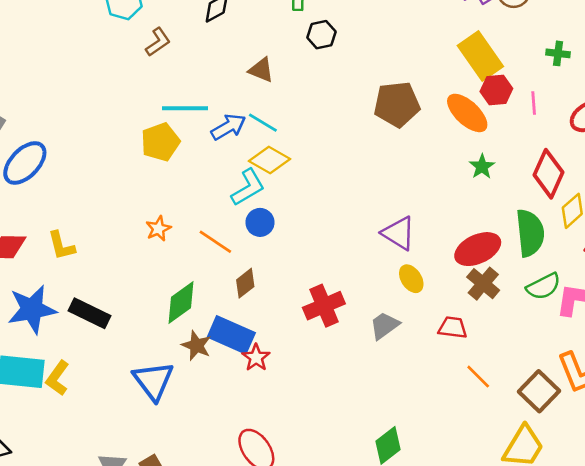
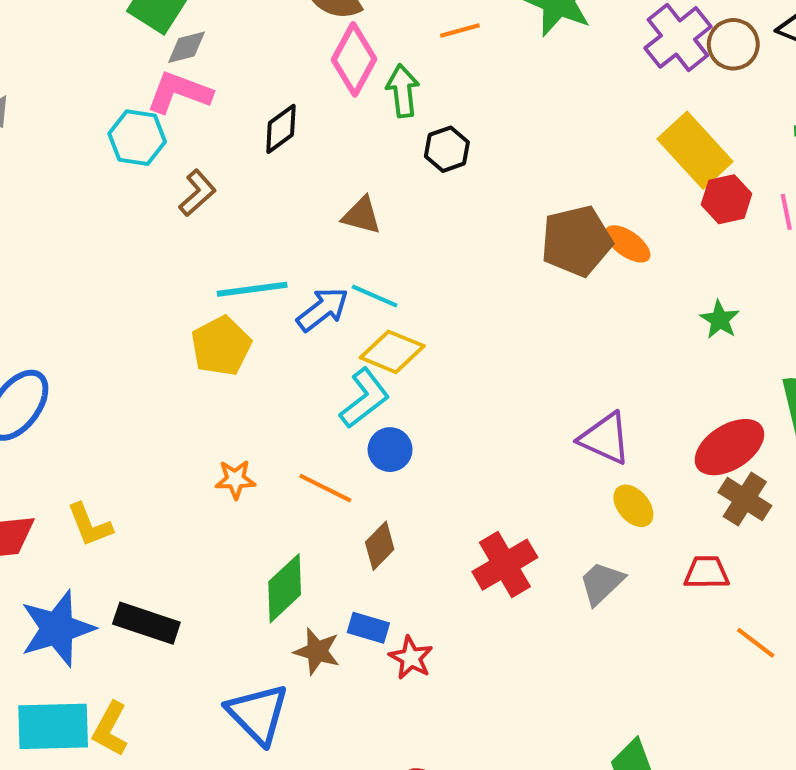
orange ellipse: (467, 113) -> (628, 244), moved, size x0.7
orange star: (158, 229) -> (235, 479), turned 30
blue rectangle: (231, 335) -> (368, 628), size x0.6

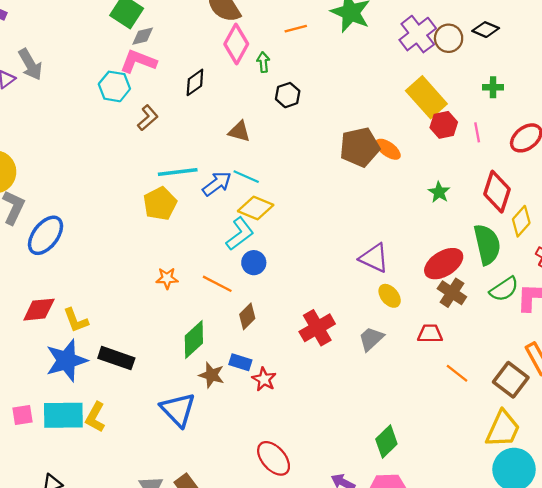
green arrow: (403, 91) -> (263, 62), size x0.7
yellow L-shape: (90, 525) -> (76, 320), moved

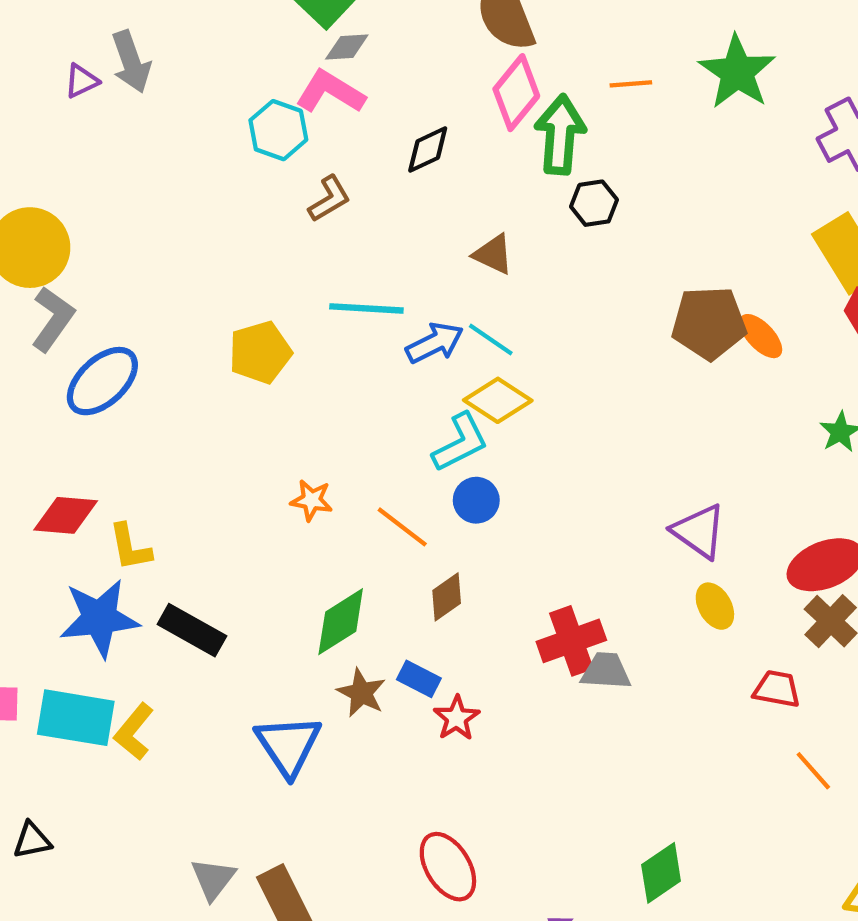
green arrow: (263, 62) -> (560, 135), size x2.0
yellow pentagon: (160, 204) -> (260, 352), moved
gray trapezoid: (371, 339) -> (606, 671), moved, turned 36

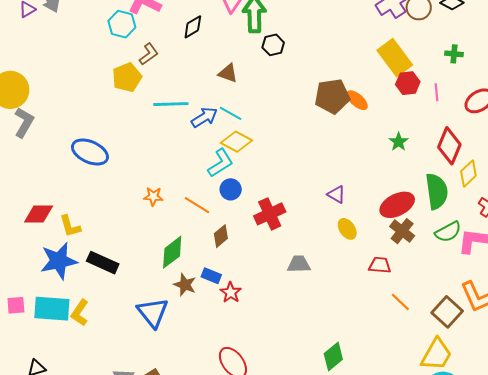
yellow pentagon: (260, 352) -> (127, 77), moved
blue ellipse: (102, 381) -> (90, 152), moved, turned 72
purple triangle: (699, 531) -> (336, 194), size x0.7
red cross: (571, 641) -> (270, 214), moved

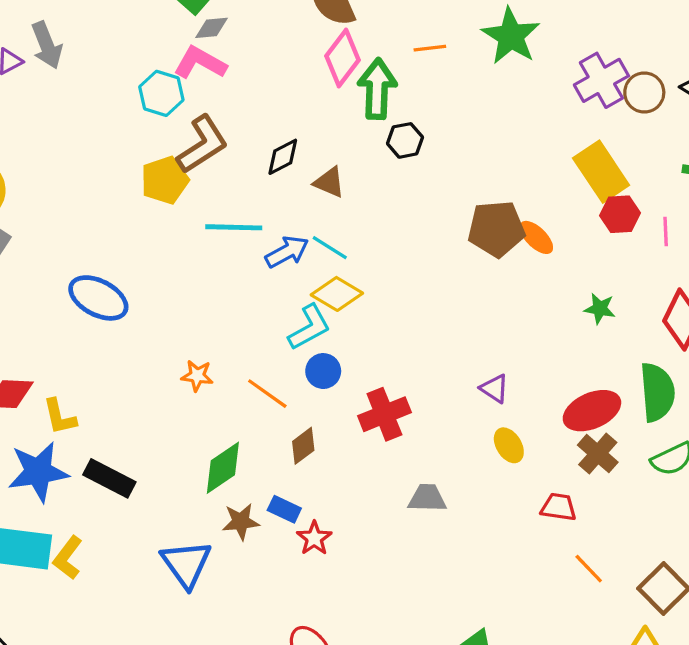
black diamond: (193, 27) -> (283, 157), moved
brown L-shape: (149, 54) -> (202, 144), size x1.6
green star: (399, 142) -> (600, 309), turned -30
brown star: (185, 285) -> (241, 522), turned -30

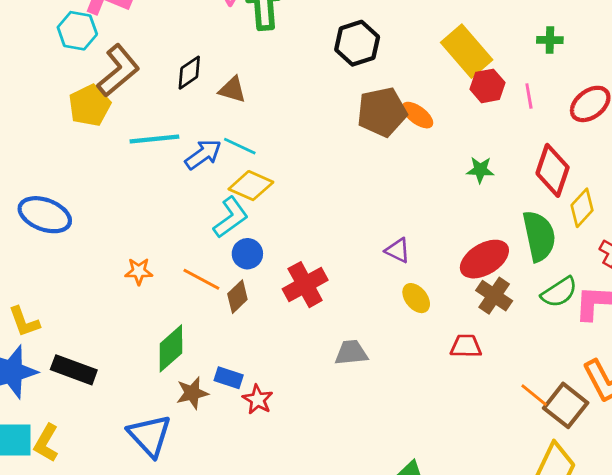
black hexagon: (405, 140) -> (357, 43), moved, size x1.4
brown diamond: (303, 446) -> (237, 297), moved
orange line: (589, 569) -> (534, 395), moved

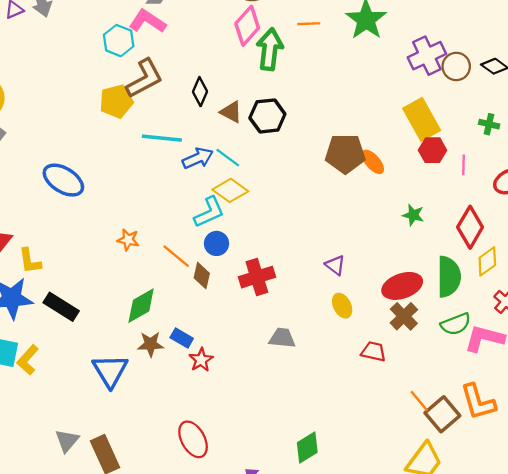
black hexagon: (357, 43) -> (267, 116), moved
black diamond: (189, 73) -> (200, 92), turned -44
brown diamond: (237, 297) -> (202, 276), turned -45

